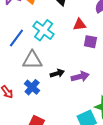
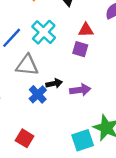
purple square: (90, 42) -> (80, 49), moved
blue cross: (32, 87) -> (38, 94), moved

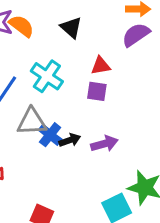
blue cross: (38, 94) -> (50, 135), moved

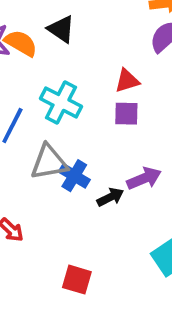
black triangle: (71, 28) -> (61, 29), moved
black arrow: (70, 140) -> (110, 197), moved

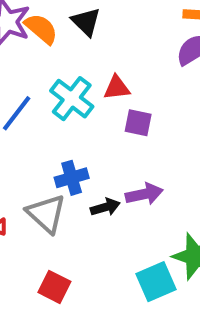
red triangle: (127, 81) -> (117, 88), moved
gray triangle: (49, 162) -> (46, 214), moved, turned 42
blue cross: (74, 176) -> (72, 178), turned 32

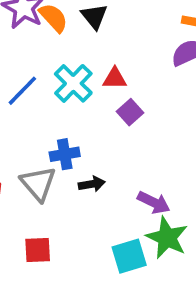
purple square: (138, 123) -> (130, 112), turned 30
purple arrow: (144, 194) -> (154, 202), moved, turned 32
red square: (54, 287) -> (38, 250), turned -36

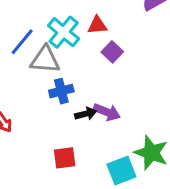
gray triangle: (38, 184) -> (45, 60), moved, turned -40
purple arrow: (154, 202) -> (107, 112), moved
red square: (38, 250) -> (65, 158), moved

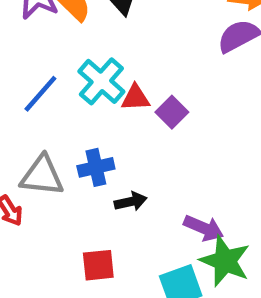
red triangle: (97, 25) -> (135, 98), moved
gray triangle: (45, 60) -> (42, 176), moved
purple arrow: (107, 112) -> (204, 228), moved

